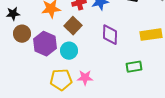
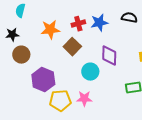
purple hexagon: (45, 44) -> (43, 80), moved
cyan circle: (69, 51) -> (90, 72), moved

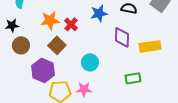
red cross: (78, 24) -> (71, 24), moved, turned -32
brown square: (72, 47) -> (57, 45), moved
purple diamond: (109, 56) -> (122, 37), moved

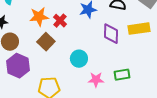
yellow rectangle: (150, 46) -> (139, 29), moved
purple hexagon: (43, 70) -> (18, 66), moved
pink star: (84, 89) -> (96, 80), moved

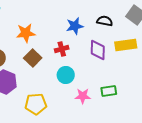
red cross: (60, 21) -> (62, 49), moved, turned 32

